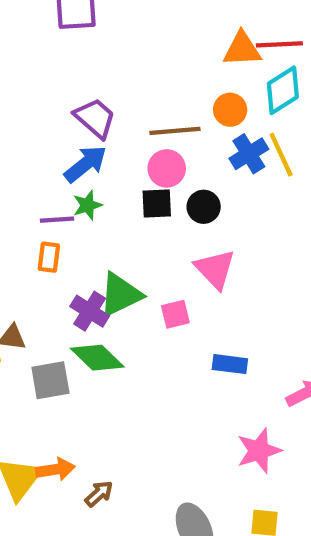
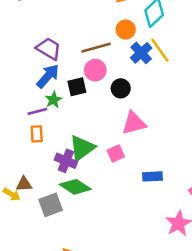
black square: (157, 203) -> (77, 87), moved
pink triangle: (215, 269) -> (134, 123), turned -50

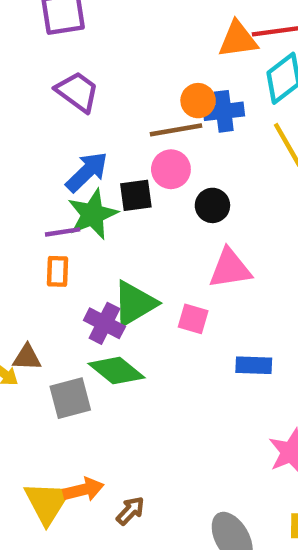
orange circle: (126, 30) -> (198, 101), moved
purple trapezoid: (49, 49) -> (77, 92), moved
blue cross: (141, 53) -> (224, 111), moved, turned 30
green star: (53, 100) -> (93, 214), size x1.6
pink square: (116, 153) -> (193, 319), turned 35

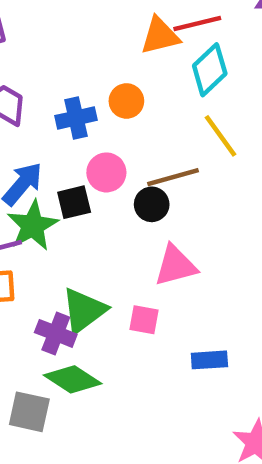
blue cross: (224, 111) -> (76, 118), moved
brown line: (176, 130) -> (173, 177), moved
gray square: (70, 398) -> (29, 412), turned 33

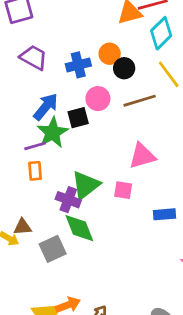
black circle: (152, 204) -> (124, 68), moved
green diamond: (73, 379) -> (79, 228), turned 36
gray square: (29, 412) -> (53, 249), turned -36

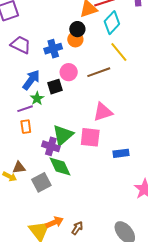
black circle: (124, 68) -> (77, 29), moved
green star: (53, 133) -> (37, 98), size x0.6
pink square: (123, 190) -> (90, 137), size x1.5

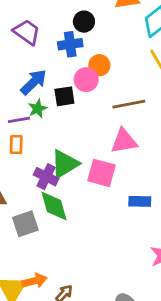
black circle: (77, 29) -> (84, 22), moved
orange circle: (75, 39) -> (99, 65), moved
brown line: (99, 72) -> (129, 104), moved

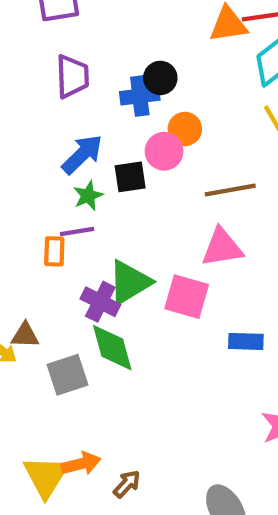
black circle: (84, 22) -> (160, 78), moved
purple trapezoid: (27, 32) -> (72, 76), turned 52
purple line: (19, 120) -> (77, 231), moved

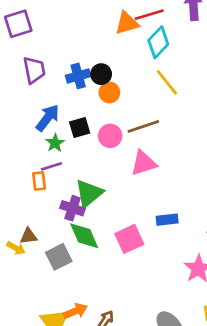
black circle: (160, 78) -> (101, 74), moved
pink circle: (164, 151) -> (110, 136), moved
pink square: (187, 297) -> (129, 239), moved, turned -32

